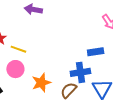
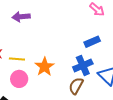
orange star: (41, 83) -> (45, 67), moved

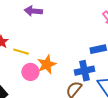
pink circle: (19, 79) -> (30, 72), moved

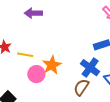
blue cross: (85, 71) -> (90, 68), turned -36

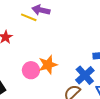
yellow line: (25, 55) -> (29, 17), moved

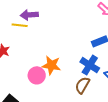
orange star: (48, 65) -> (51, 65), turned -30

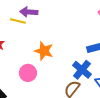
orange star: (51, 65) -> (44, 51), moved

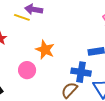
blue cross: (82, 70) -> (81, 72), turned -36

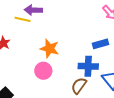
pink circle: (27, 70) -> (43, 71), moved

